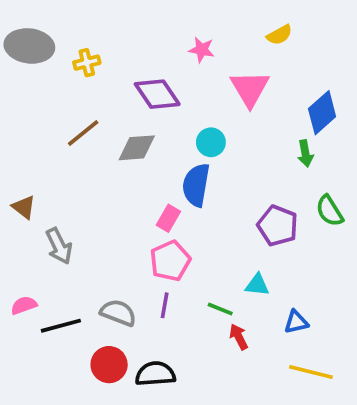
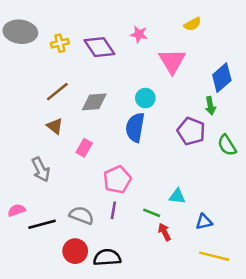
purple diamond: (157, 94) -> (99, 47), moved
brown triangle: (24, 207) -> (55, 126), moved
pink rectangle: (168, 218) -> (84, 148), moved
purple pentagon: (278, 226) -> (191, 131), moved

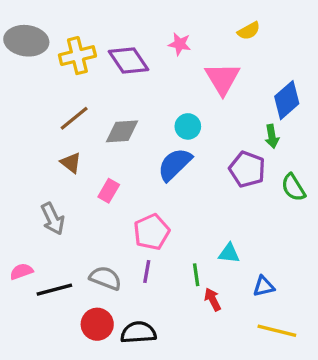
yellow cross: (60, 43) -> (77, 56), size x1.5
blue semicircle: (135, 127) -> (175, 164), turned 36
green line: (152, 213) -> (196, 275), turned 60

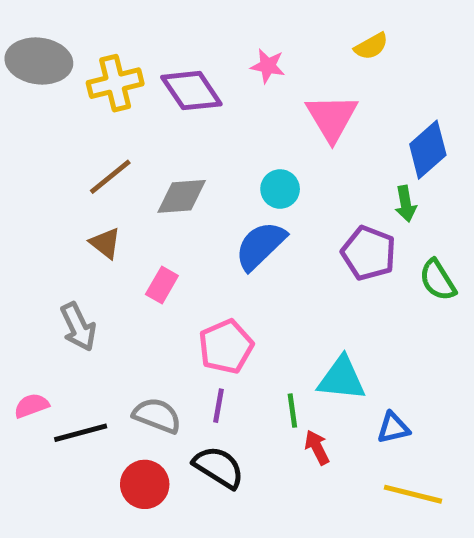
cyan triangle: (229, 253) -> (342, 379), size x1.5
black semicircle: (138, 332) -> (219, 467), moved, turned 36

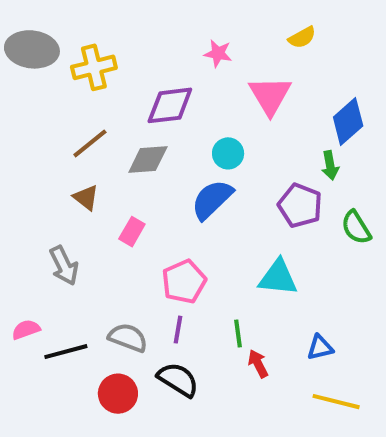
purple diamond: (191, 91) -> (170, 105), moved, turned -63
cyan triangle: (342, 379) -> (278, 278), moved

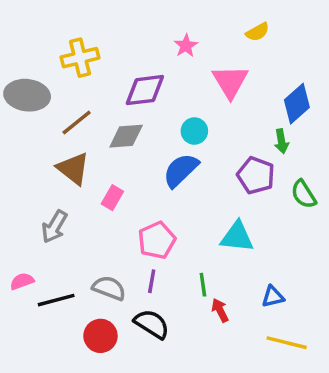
gray ellipse: (32, 49) -> (27, 95), moved
pink star: (218, 53) -> (186, 46), turned 30
brown triangle: (86, 197) -> (73, 169), size x1.5
gray arrow: (64, 266) -> (54, 227), turned 56

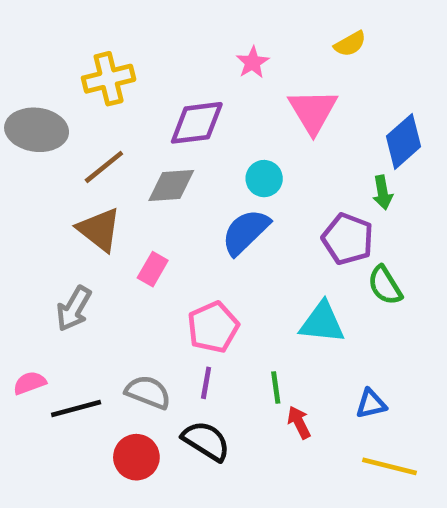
green semicircle: (304, 194) -> (385, 285), moved

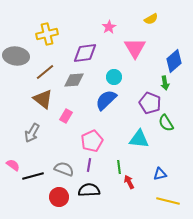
pink semicircle: (30, 383) -> (13, 165), turned 56
black semicircle: (206, 441) -> (89, 190), turned -35

